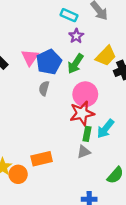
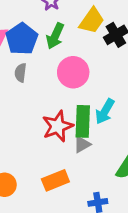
red star: (82, 113) -> (58, 126), moved
green rectangle: (87, 134) -> (83, 121), size x1.6
orange rectangle: (42, 159) -> (55, 180), moved

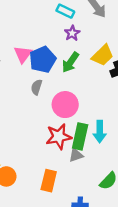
pink circle: (73, 72) -> (65, 105), moved
cyan arrow: (105, 111) -> (100, 132), turned -40
orange rectangle: (55, 180) -> (49, 181), turned -65

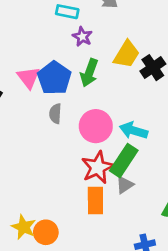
cyan arrow: (100, 132) -> (134, 130), moved, turned 120
green rectangle: (80, 136) -> (124, 161), turned 35
orange rectangle: (49, 181) -> (95, 201), moved

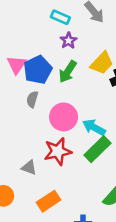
green rectangle: (124, 161) -> (97, 149), moved
gray triangle: (125, 185) -> (29, 168), moved, turned 42
orange rectangle: (95, 201) -> (48, 201), moved, turned 45

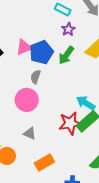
pink triangle: (17, 65) -> (24, 47), turned 30
pink circle: (64, 117) -> (27, 100), moved
red star: (58, 151) -> (70, 123), moved

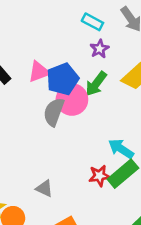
gray semicircle: (35, 77) -> (54, 112), size x1.5
pink circle: (27, 100) -> (72, 100), moved
red star: (70, 123) -> (99, 176), size x0.7

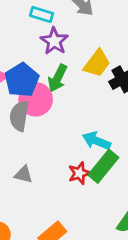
purple star: (100, 49) -> (54, 41), size x1.4
gray triangle: (44, 188) -> (24, 174), moved

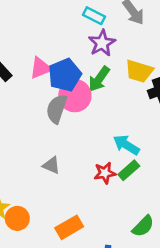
yellow trapezoid: (97, 63) -> (139, 71), turned 60
green rectangle: (103, 166) -> (129, 170), size x0.7

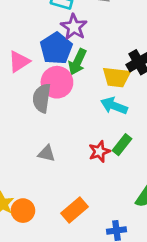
yellow trapezoid: (139, 71) -> (116, 77), moved
blue pentagon: (65, 75) -> (56, 48), moved
cyan arrow: (126, 145) -> (114, 106), moved

